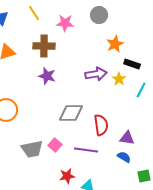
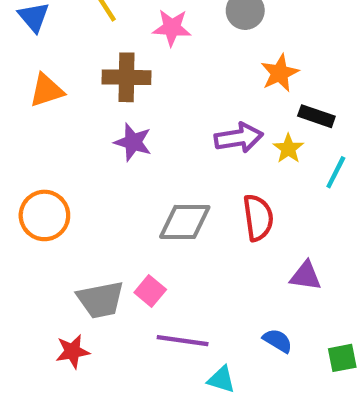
red semicircle: (101, 125) -> (258, 218), moved
purple line: (86, 150) -> (183, 341), moved
blue semicircle: (124, 157) -> (278, 341), moved
red star: (67, 176) -> (73, 351), moved

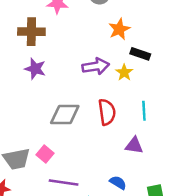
cyan line: (336, 172) -> (144, 111), moved, turned -30

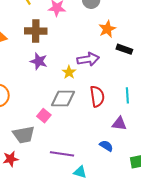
yellow star: (124, 72) -> (69, 72), moved
pink square: (45, 154) -> (44, 116), moved
blue semicircle: (118, 183) -> (106, 146), moved

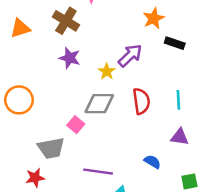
brown cross: (36, 31) -> (66, 21), turned 30
purple arrow: (88, 59) -> (130, 55), turned -35
purple triangle: (119, 124) -> (180, 137), moved

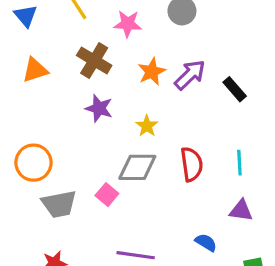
orange star: (154, 18) -> (152, 72), moved
black rectangle: (175, 43) -> (235, 89), turned 30
purple arrow: (130, 55) -> (190, 75), moved
gray trapezoid: (51, 148) -> (59, 204), moved

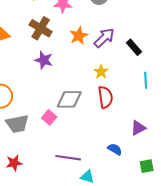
yellow star: (147, 126) -> (101, 72), moved
cyan line: (239, 163) -> (146, 80), moved
purple triangle: (241, 211) -> (138, 128), turned -35

